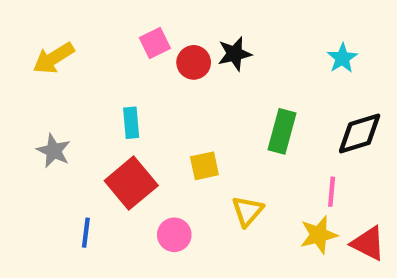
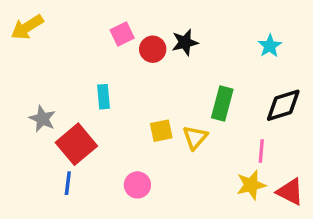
yellow arrow: (54, 58) -> (27, 27), moved
red square: (131, 183) -> (76, 144), moved
yellow triangle: (248, 211) -> (195, 137), moved

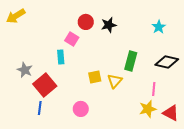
pink square: (122, 34) -> (72, 39), moved, turned -32
red circle: (153, 49) -> (86, 22), moved
black diamond: (283, 105) -> (167, 62), turned 30

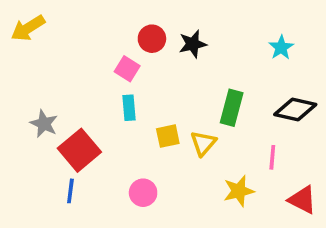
cyan rectangle: (61, 57) -> (129, 108), moved
yellow star: (148, 109) -> (239, 191), moved

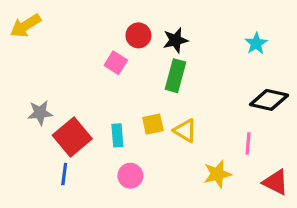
cyan rectangle: (129, 108) -> (117, 135), moved
green rectangle: (232, 108) -> (176, 76), moved
gray star: (44, 124) -> (40, 113), turned -30
yellow triangle: (203, 143) -> (185, 131), turned -40

